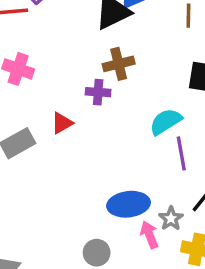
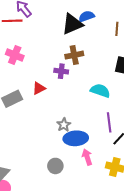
cyan semicircle: (166, 122) -> (100, 91), turned 48
purple line: (181, 153) -> (109, 122), moved
gray star: (171, 219) -> (64, 125), moved

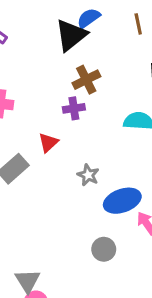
gray star: (64, 125) -> (88, 175), moved

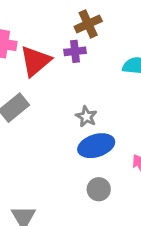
red triangle: (48, 142) -> (35, 61), moved, size x1.6
blue ellipse: (122, 201) -> (96, 146), moved

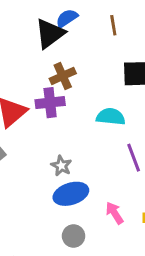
purple cross: (75, 51) -> (50, 103), size x1.4

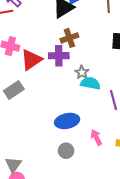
cyan semicircle: (111, 117) -> (90, 83), moved
gray star: (61, 166) -> (82, 72), moved

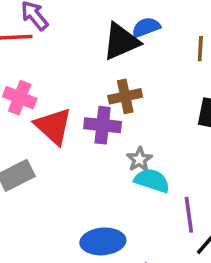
red triangle: (31, 60) -> (53, 126), turned -50

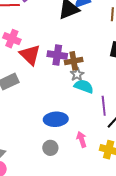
brown cross: (125, 96) -> (74, 61), moved

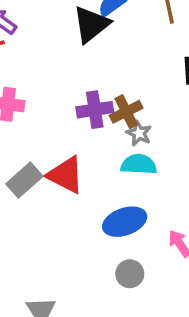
red triangle: (30, 55) -> (66, 175), moved
cyan semicircle: (84, 86) -> (139, 164), moved

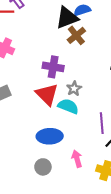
brown cross: (126, 112) -> (76, 35), moved, turned -30
red triangle: (66, 175) -> (47, 94), moved

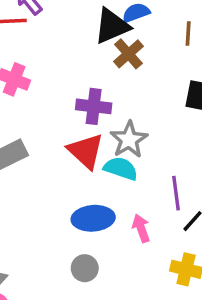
gray star: (74, 89) -> (129, 140), size x1.5
pink arrow: (77, 159) -> (141, 228), moved

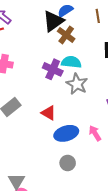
purple cross: (94, 106) -> (53, 69), turned 30
red triangle: (86, 151) -> (48, 113), moved, size x0.7
cyan semicircle: (121, 169) -> (71, 62), moved

